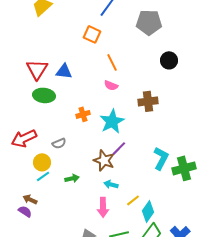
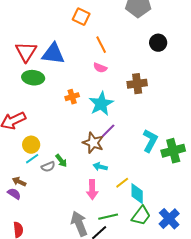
blue triangle: (64, 71) -> (53, 54), size x1.4
gray semicircle: (59, 143) -> (48, 167), moved
green arrow: (72, 178) -> (61, 161), turned 64
cyan diamond: (148, 211) -> (137, 194), turned -35

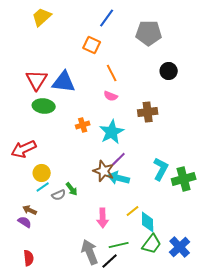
cyan arrow: (100, 167) -> (119, 178), moved, size x1.5

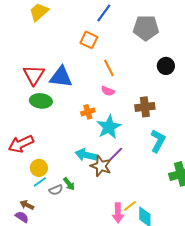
orange cross: (83, 125) -> (88, 112), moved
cyan L-shape: (161, 169) -> (158, 141), moved
cyan arrow: (119, 178) -> (86, 155), moved
pink arrow: (103, 218) -> (118, 213), moved

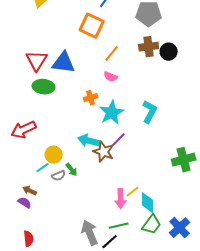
orange square: (89, 40) -> (92, 26), size x1.4
orange line: (109, 68) -> (112, 54), turned 66
brown cross: (145, 107) -> (149, 47), moved
cyan L-shape: (158, 141) -> (150, 112), moved
yellow circle: (39, 168) -> (54, 155), moved

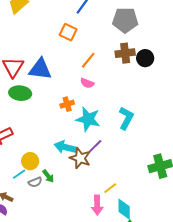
orange square: (92, 26) -> (68, 32), size x0.7
cyan star: (112, 113) -> (88, 119), turned -30
yellow line: (133, 192) -> (110, 188), moved

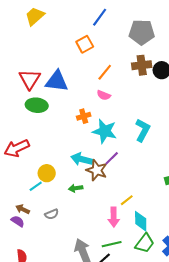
orange square: (68, 32) -> (85, 44), turned 36
green arrow: (48, 176) -> (76, 188), moved, turned 120
gray semicircle: (35, 182) -> (52, 214), moved

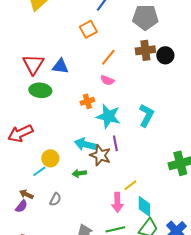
blue triangle: (57, 81) -> (60, 66), size x0.7
purple line: (112, 158) -> (115, 143), turned -56
gray semicircle: (52, 214) -> (55, 199), turned -40
purple semicircle: (18, 221) -> (21, 206), turned 96

